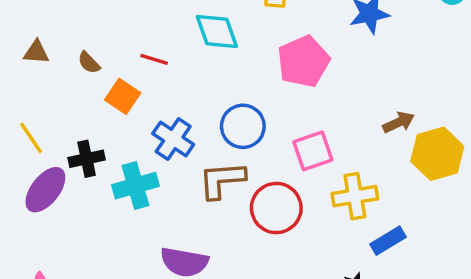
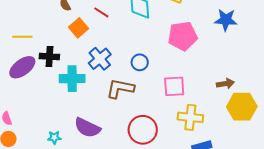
blue circle: (243, 126) -> (140, 62), size x0.7
yellow line: (31, 138) -> (22, 37), turned -72
red circle: (276, 208) -> (143, 130), moved

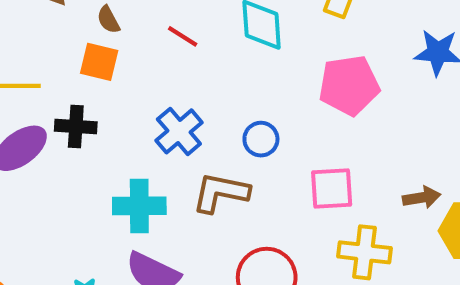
orange square: (78, 28) -> (99, 62), moved, turned -36
cyan cross: (72, 79) -> (139, 206), moved
brown arrow: (225, 84) -> (422, 197), moved

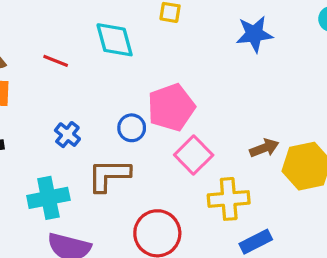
pink pentagon: (349, 85) -> (171, 107), moved
blue cross: (179, 131) -> (67, 135), size x0.7
pink square: (332, 189) -> (194, 155), turned -30

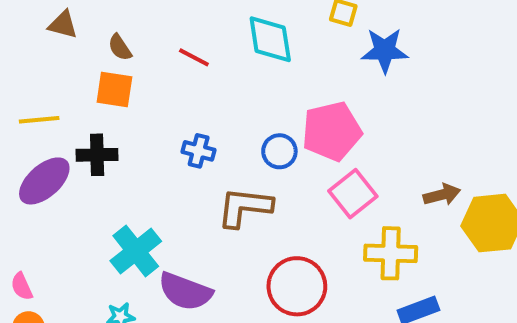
blue star: (254, 34) -> (385, 50), moved
blue cross: (67, 135) -> (199, 151), turned -30
cyan cross: (48, 198) -> (136, 251), moved, turned -33

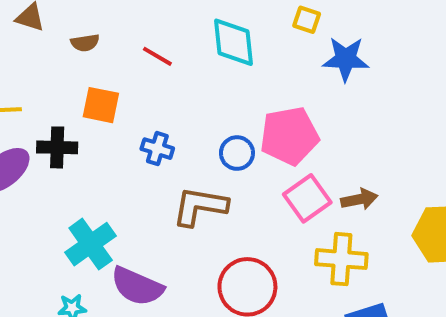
brown semicircle: (120, 47) -> (85, 43), turned -68
orange square: (114, 89) -> (101, 105), moved
brown arrow: (442, 195) -> (359, 199), moved

